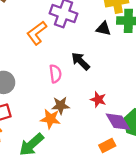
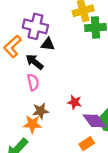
black triangle: (103, 29) -> (48, 44), moved
black arrow: (81, 61) -> (35, 62), moved

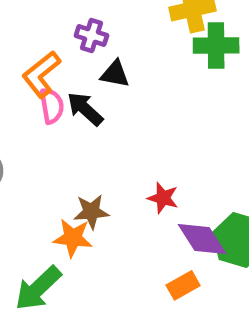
purple cross: (35, 26) -> (91, 36), size x0.6
pink semicircle: (33, 82) -> (52, 106), moved

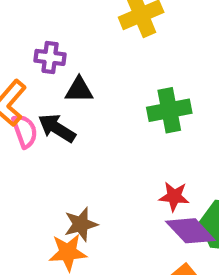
green cross: (216, 45) -> (169, 110), moved
red star: (163, 198) -> (174, 196), moved

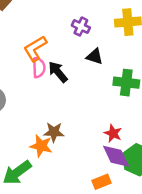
purple cross: (50, 57) -> (81, 27), moved
black triangle: (79, 90) -> (95, 56), moved

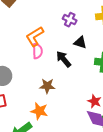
black arrow: (58, 72) -> (64, 59), moved
brown star: (54, 132) -> (47, 86), moved

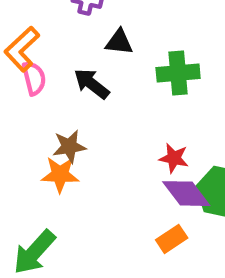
orange star: (39, 111) -> (60, 174), moved

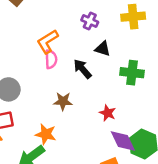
red star: (174, 158) -> (108, 113), moved
orange star: (60, 174) -> (46, 134), moved

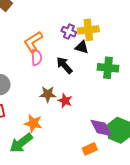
yellow cross: (133, 17) -> (88, 30), moved
purple cross: (90, 21) -> (69, 32), moved
red star: (108, 113) -> (65, 101), moved

